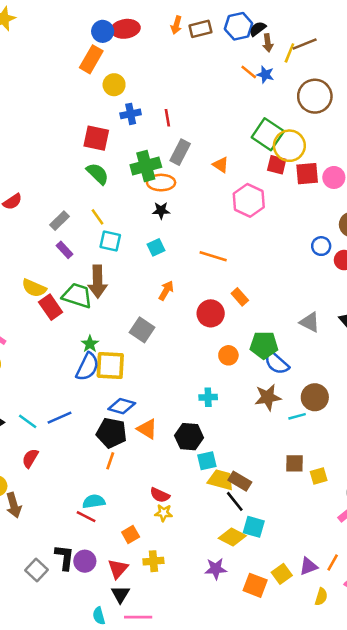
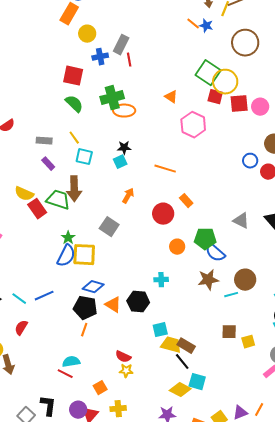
gray rectangle: (180, 152) -> (121, 45), moved
black star: (161, 210) -> (124, 148), moved
gray rectangle: (59, 221) -> (44, 141), turned 49
black hexagon: (189, 437) -> (138, 302), moved
purple circle: (85, 561) -> (78, 410), moved

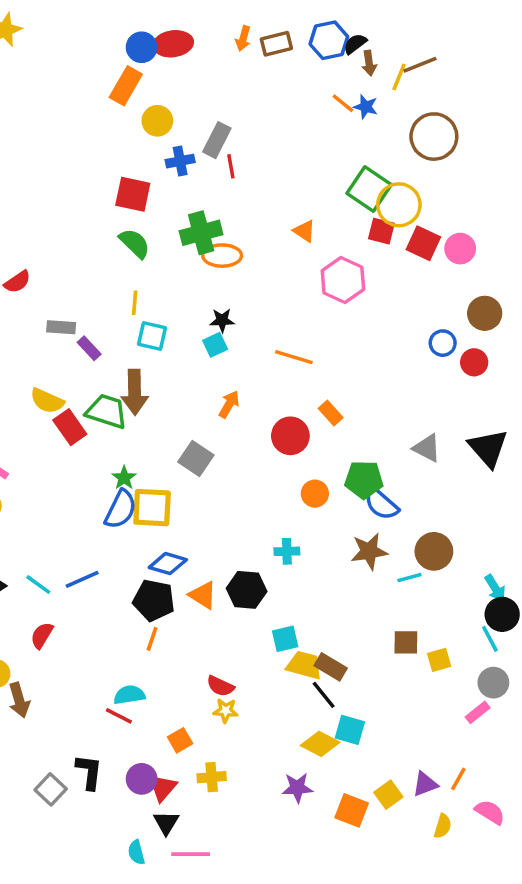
red square: (239, 104) -> (423, 243), turned 30
yellow line: (74, 138) -> (135, 303), turned 40
gray rectangle: (44, 141) -> (61, 327), moved

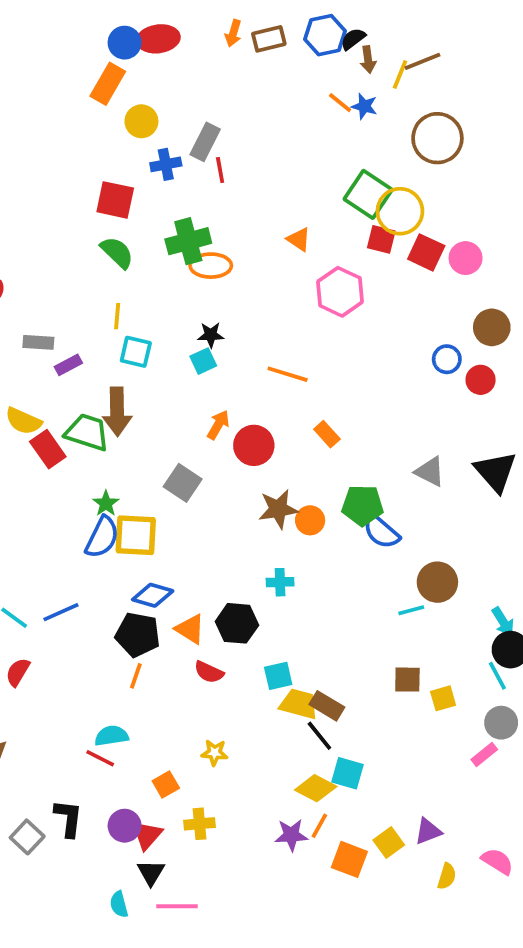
purple rectangle: (89, 348) -> (68, 365), turned -75
red circle: (290, 436) -> (254, 445), moved
brown star: (369, 551) -> (278, 509), moved
red semicircle: (220, 686) -> (209, 672), moved
orange line: (458, 779) -> (319, 826), moved

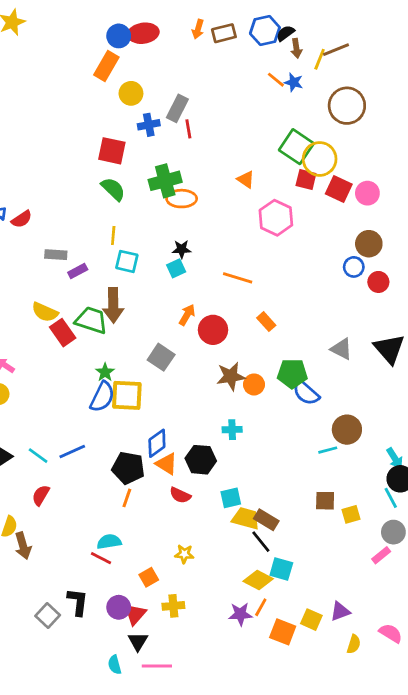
brown circle: (492, 327) -> (369, 244), moved
blue diamond: (153, 595) -> (157, 443), moved, turned -52
yellow square: (389, 843) -> (311, 620), turned -30

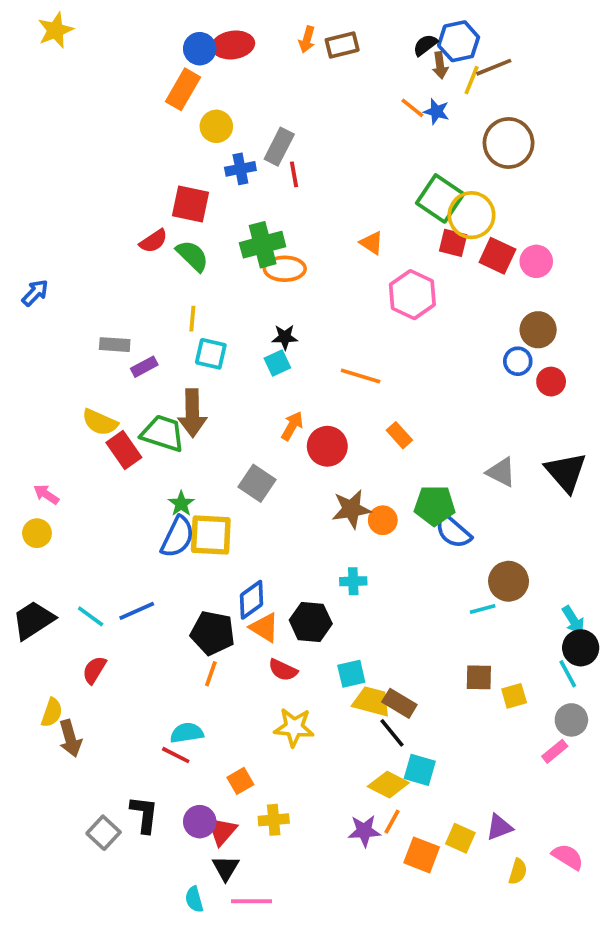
blue hexagon: (265, 30) -> (459, 41), moved
red semicircle: (22, 219) -> (153, 241), moved
yellow star: (184, 554) -> (294, 727), moved, size x1.5

